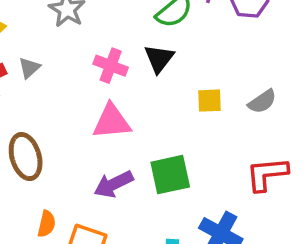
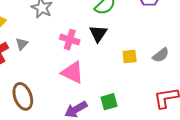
pink triangle: (112, 122) -> (72, 73), turned 35
green square: (170, 175) -> (109, 102), size x0.7

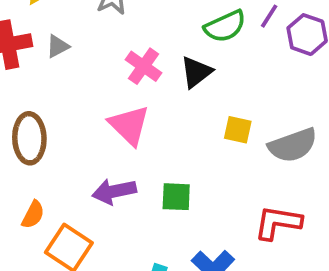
gray semicircle: (161, 55) -> (293, 145), size x1.5

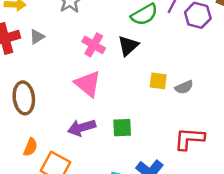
gray semicircle: (293, 145) -> (184, 87), moved, size x0.6

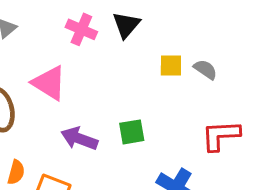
pink triangle: (88, 84) -> (49, 83), moved
gray semicircle: (184, 87) -> (205, 69), turned -114
purple arrow: (82, 128) -> (79, 139), turned 44

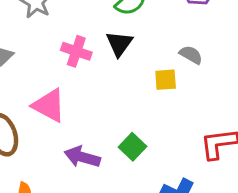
gray semicircle: (205, 69) -> (191, 55), moved
green square: (132, 132) -> (133, 147), turned -32

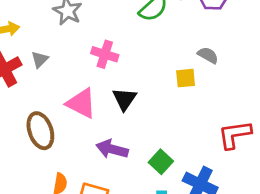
black triangle: (119, 44) -> (124, 99), moved
green square: (133, 147) -> (161, 162), moved

